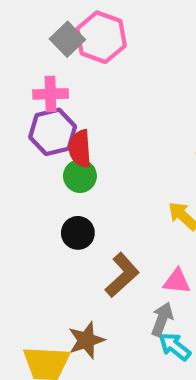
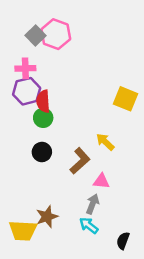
brown L-shape: (122, 275) -> (80, 161), moved
cyan arrow: (175, 347) -> (89, 225), moved

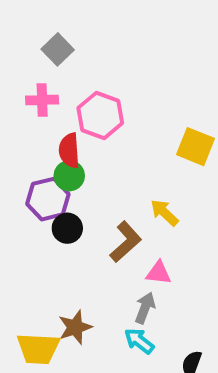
pink hexagon: (56, 34) -> (100, 116), moved
purple hexagon: (27, 91) -> (48, 199), moved

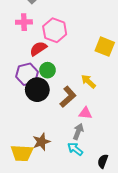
red semicircle: (69, 150) -> (38, 49), turned 60
green circle: (69, 176) -> (48, 70), moved
black circle: (67, 228) -> (37, 90), size x1.5

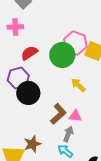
pink hexagon: (55, 30) -> (75, 43), moved
green circle: (48, 70) -> (62, 55), moved, size x1.6
brown L-shape: (68, 97) -> (58, 114), moved

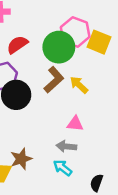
brown L-shape: (58, 114) -> (54, 80), moved
gray arrow: (68, 134) -> (66, 146), turned -105

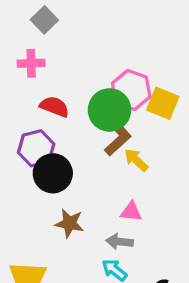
red semicircle: (17, 45) -> (54, 107), turned 55
brown L-shape: (54, 80) -> (118, 138), moved
brown star: (21, 159) -> (69, 223), moved, turned 30

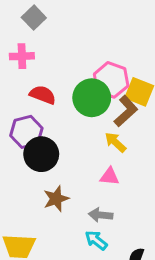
brown L-shape: (118, 138) -> (126, 111), moved
pink triangle: (131, 212) -> (110, 176), moved
brown star: (69, 223) -> (56, 199), turned -30

